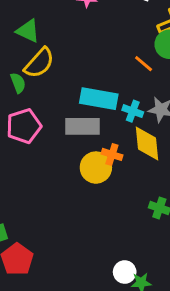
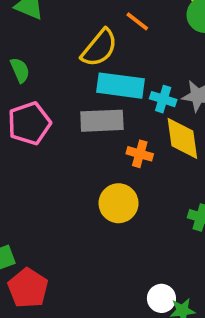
yellow semicircle: (39, 63) -> (99, 48), moved
orange line: (144, 64) -> (137, 21), moved
yellow circle: (96, 168) -> (119, 203), moved

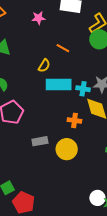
yellow semicircle: (99, 48) -> (44, 66), size x0.6
gray rectangle: (102, 121) -> (40, 141), moved, size x0.7

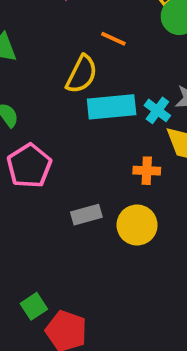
yellow semicircle: (44, 66) -> (82, 74), size x1.5
cyan cross: (83, 89) -> (157, 110), turned 32

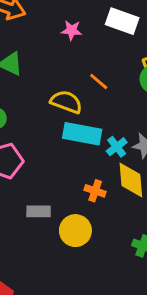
yellow semicircle: (82, 74) -> (66, 102), turned -112

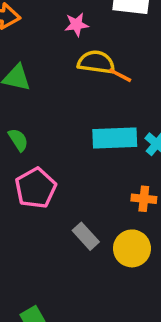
yellow semicircle: (66, 102) -> (96, 62), moved
gray rectangle: (39, 211) -> (86, 236), turned 60

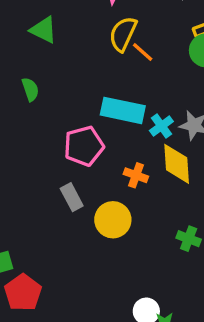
yellow semicircle: (96, 62) -> (123, 34), turned -87
pink pentagon: (36, 188) -> (84, 146), moved

